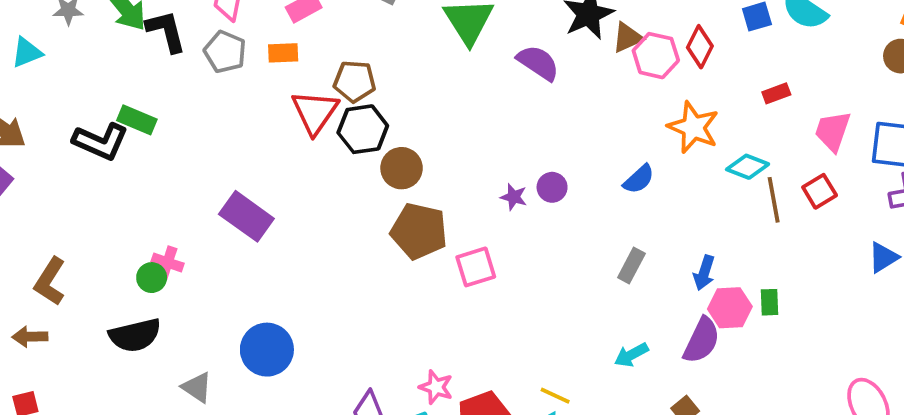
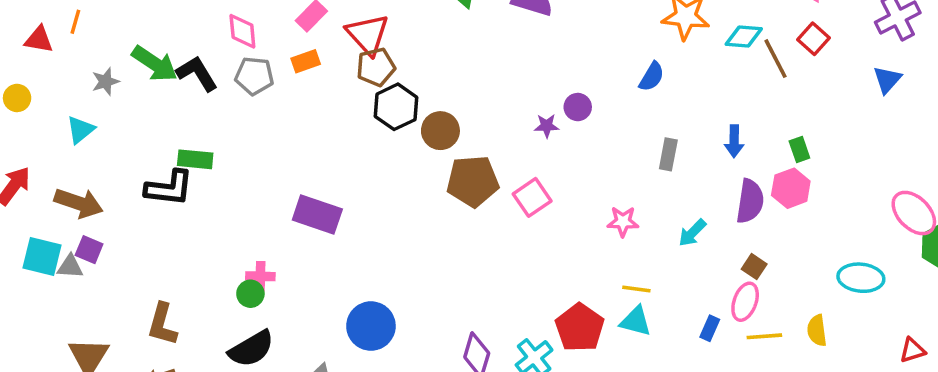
red triangle: (315, 112) -> (368, 34), moved
pink hexagon: (730, 308) -> (791, 188), moved
pink star: (436, 387) -> (623, 222), moved

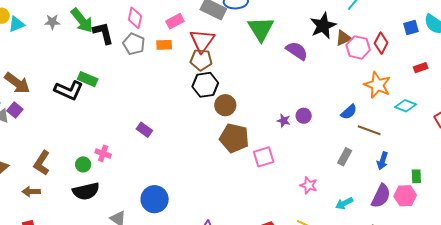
brown line: (775, 59) -> (369, 130), moved, turned -60
cyan triangle: (80, 130) -> (16, 24), moved
purple rectangle: (317, 214) -> (144, 130), size x0.6
green circle: (250, 294) -> (83, 164), moved

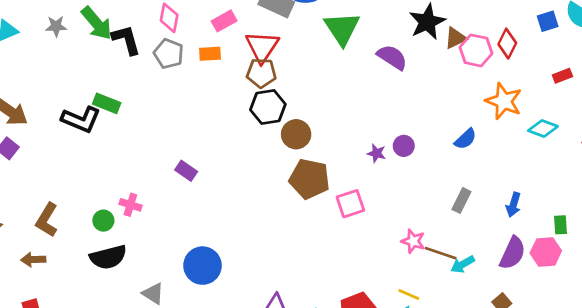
brown line: (369, 130) -> (441, 253), moved

